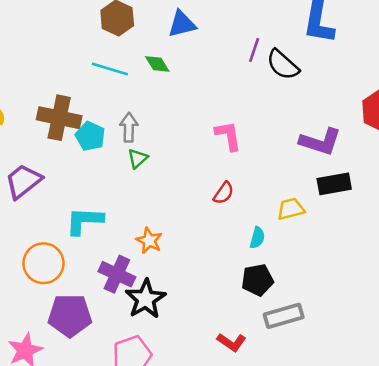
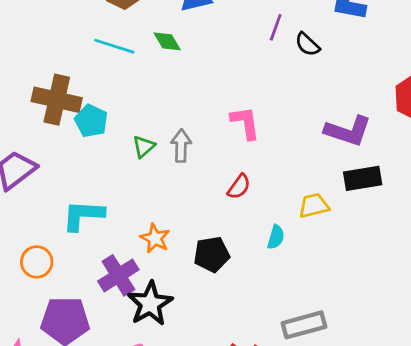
black semicircle: (283, 65) -> (307, 44), size x0.7
gray arrow: (129, 127) -> (181, 146), moved
orange circle: (43, 263) -> (37, 262), size x0.7
purple cross: (117, 274) -> (118, 275), turned 32
black pentagon: (257, 280) -> (212, 254), moved

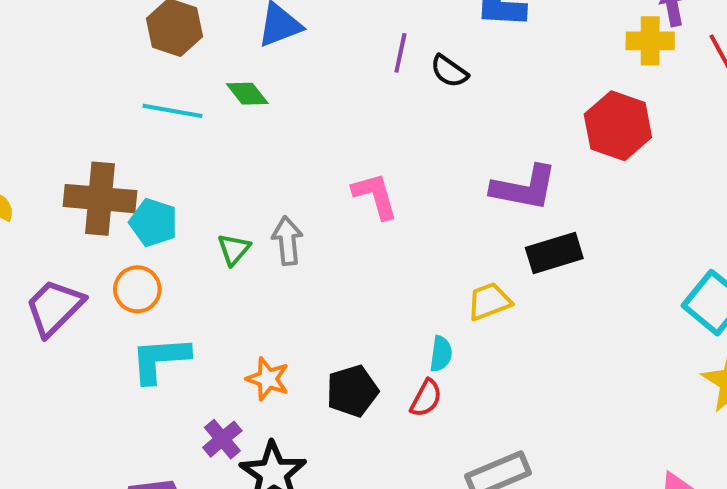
red semicircle: (239, 187) -> (426, 398), moved
orange circle: (37, 262) -> (137, 289), moved
purple cross: (118, 275) -> (222, 439), size x0.7

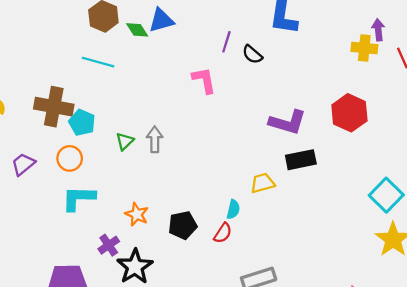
green diamond: (247, 94) -> (137, 30), moved
red hexagon: (618, 126) -> (349, 113), moved
pink L-shape: (375, 196) -> (204, 80), moved
purple trapezoid: (54, 307) -> (23, 164), size x0.7

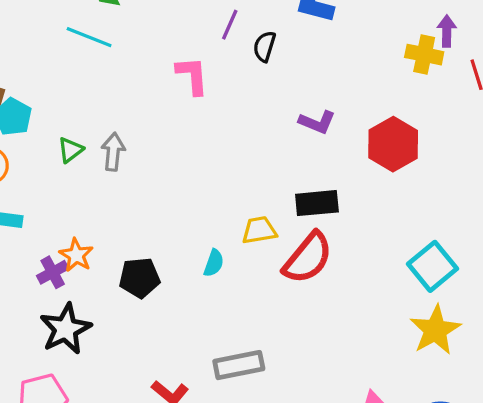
black semicircle: (252, 54) -> (264, 46), turned 60
cyan line: (98, 62) -> (89, 37), moved
purple L-shape: (288, 122) -> (317, 122), moved, size x0.7
red semicircle: (223, 233) -> (308, 258), moved, size x1.8
purple cross: (109, 245) -> (53, 272), moved

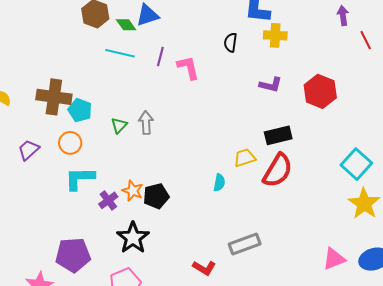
purple line: (230, 25) -> (160, 56), moved
yellow cross: (424, 55) -> (275, 35), moved
purple cross: (53, 272) -> (108, 200), moved
black pentagon: (140, 278) -> (156, 196), moved

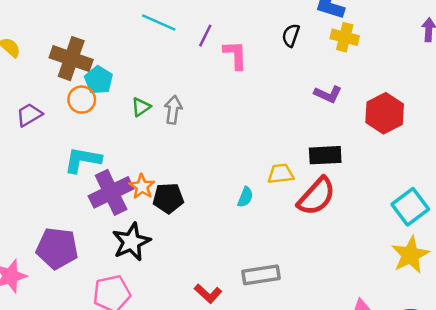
orange circle: (70, 143) -> (82, 100), moved
purple cross: (108, 200) -> (111, 192), size x1.8

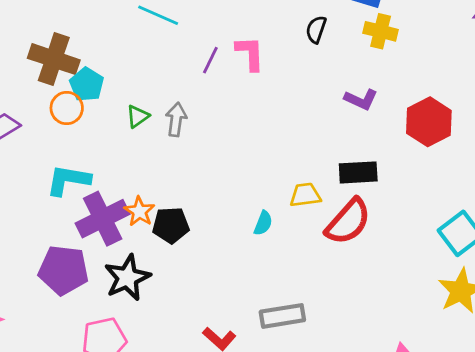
purple line: (205, 36) -> (210, 60), moved
purple pentagon: (57, 248) -> (63, 270), moved

